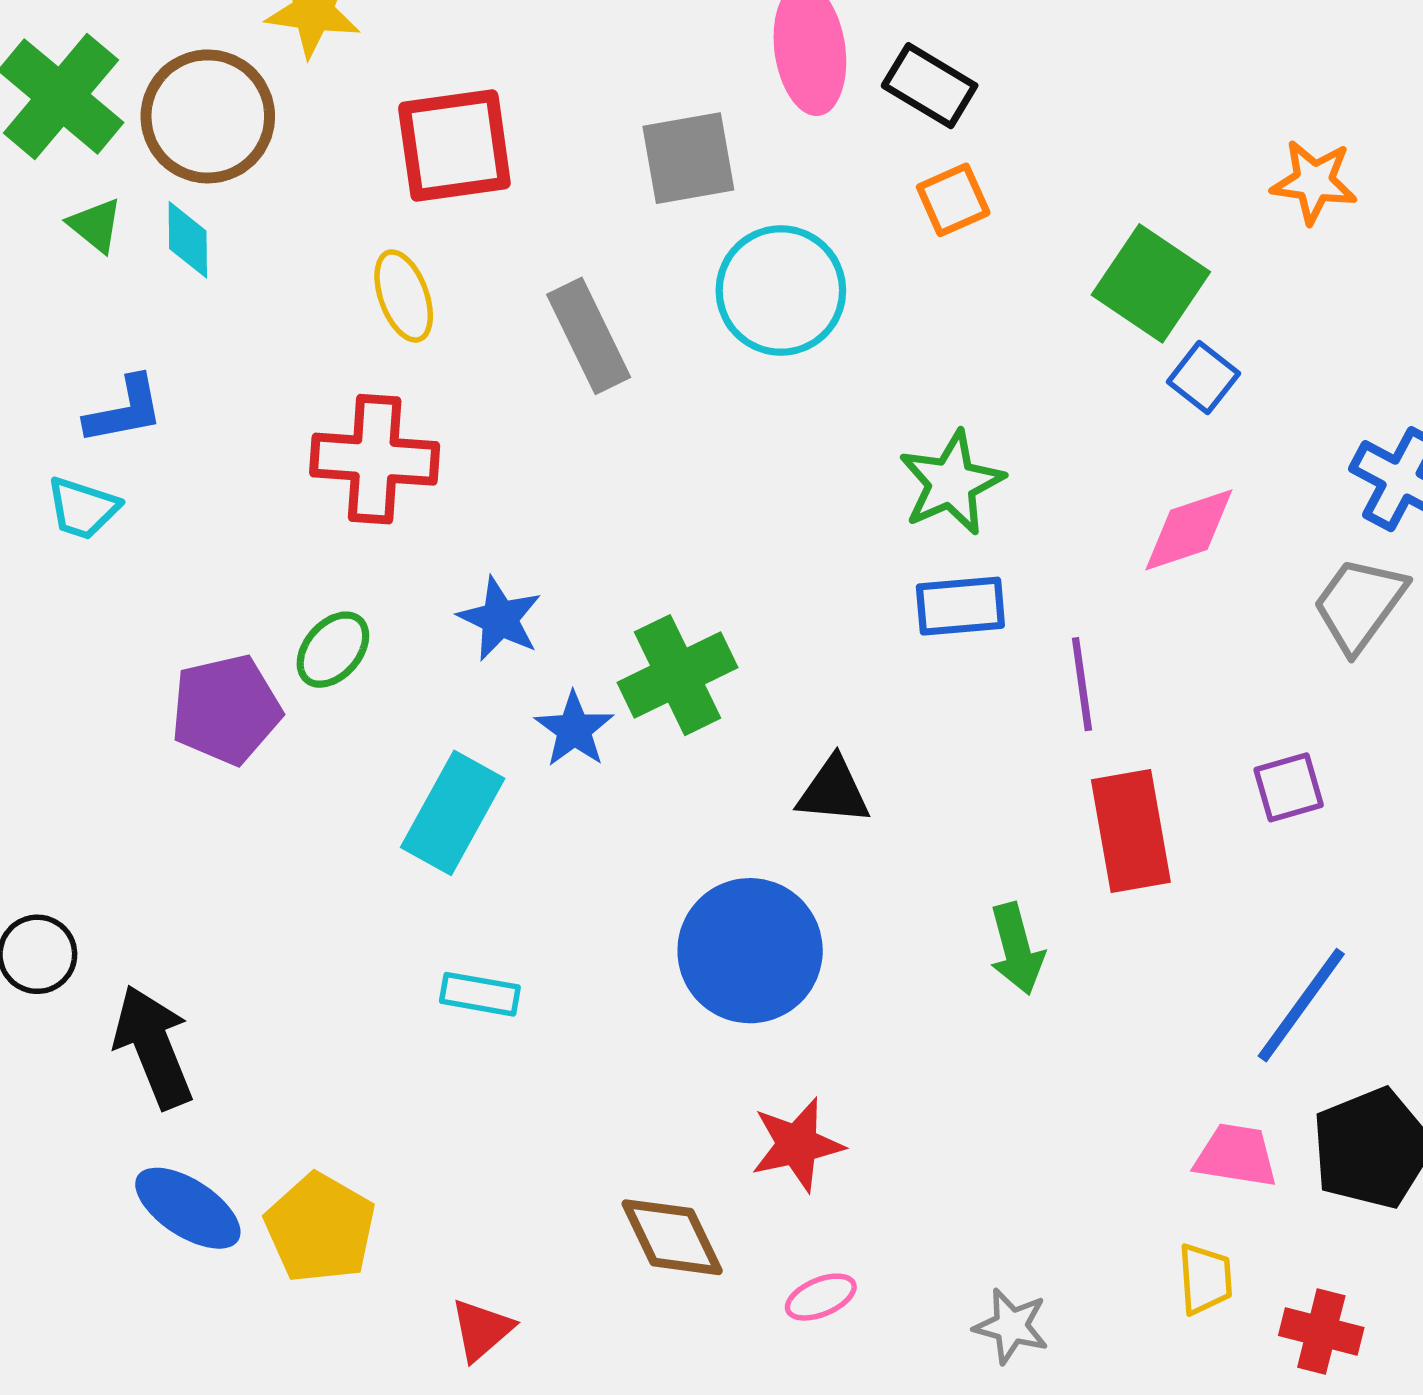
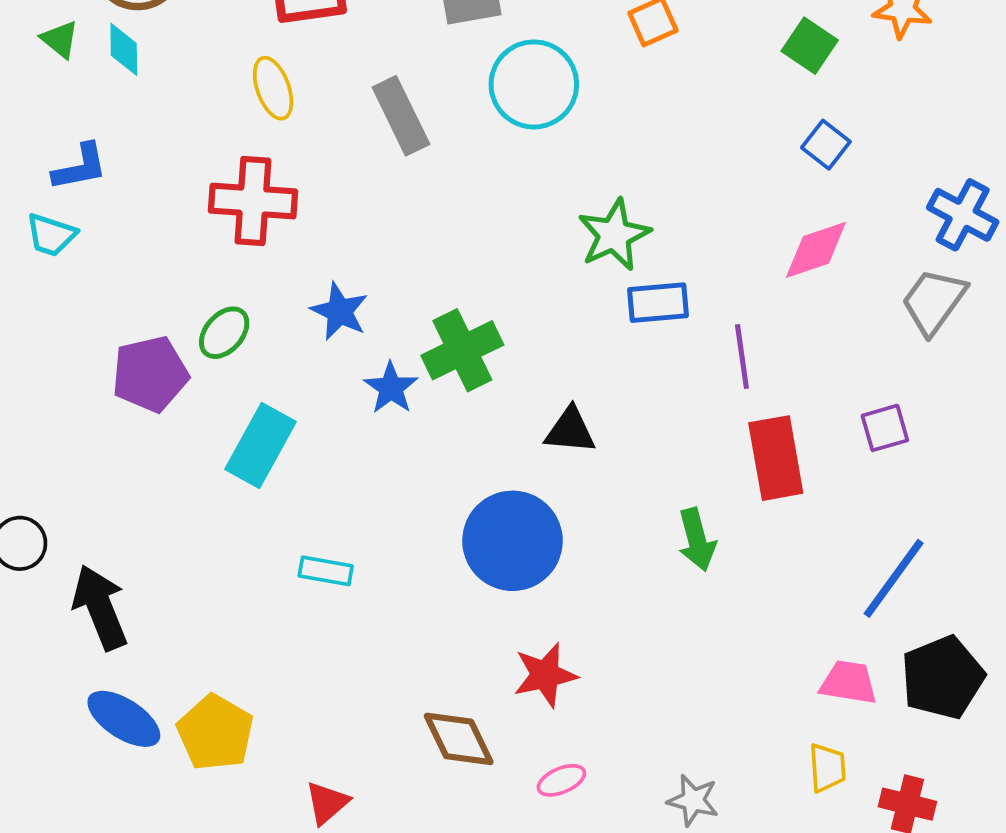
green square: (1151, 283) -> (810, 46), moved, size x0.7
green star: (951, 483) -> (614, 235), moved
cyan rectangle: (453, 813) -> (261, 446), moved

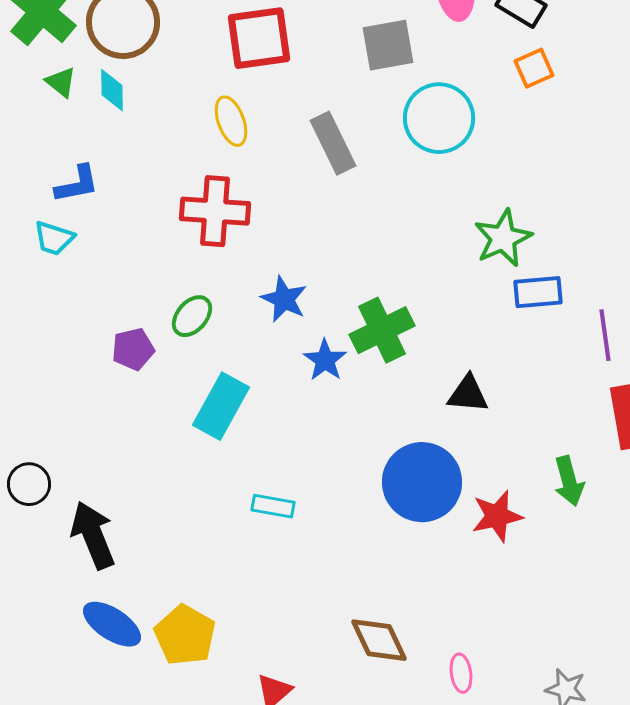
purple pentagon: (150, 374) -> (133, 349), size x0.7
red star: (545, 675) -> (497, 516), moved
pink ellipse: (561, 780) -> (461, 673), turned -75

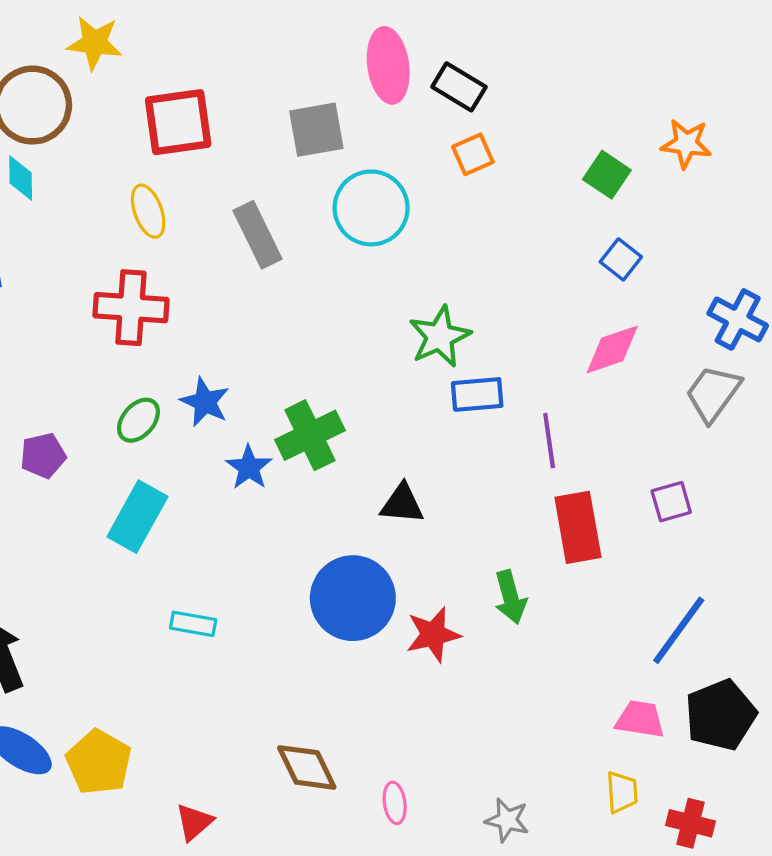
green ellipse: (192, 316) -> (138, 420), moved

